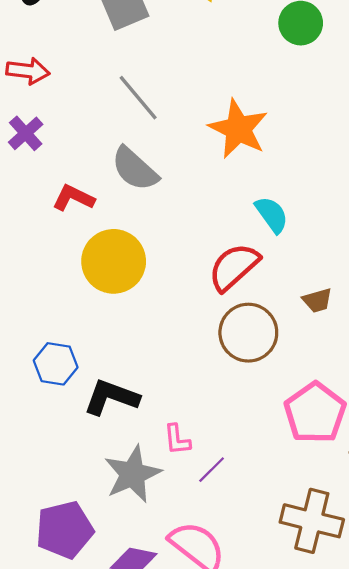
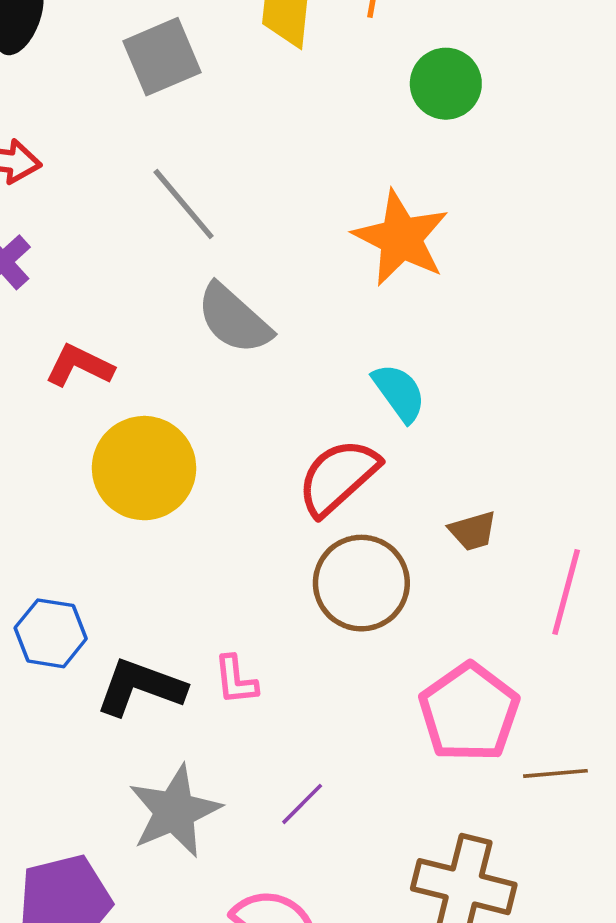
orange star: (238, 129) -> (401, 238), moved
gray semicircle: (135, 169) -> (234, 319), moved
pink L-shape: (177, 440) -> (236, 680), moved

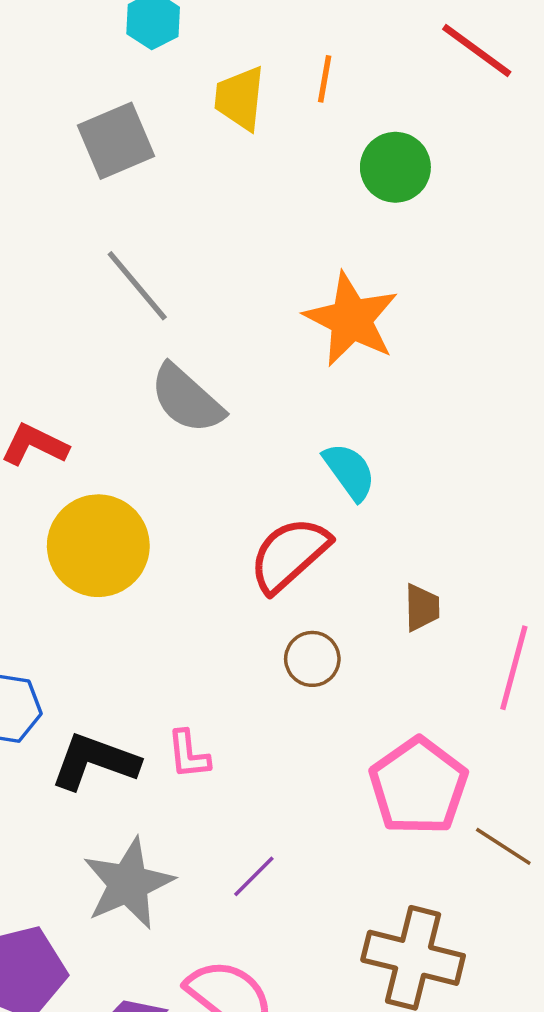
brown trapezoid: (473, 531) -> (422, 608), turned -75
brown circle: (361, 583) -> (312, 659), size x0.6
brown line: (555, 773) -> (503, 846), turned 38

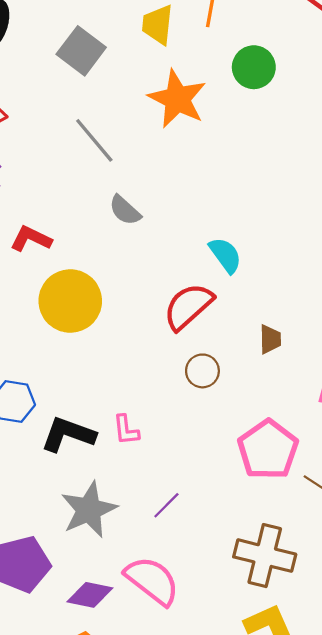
gray square: (116, 141) -> (81, 51), turned -30
orange star: (351, 319) -> (177, 99), moved
gray semicircle: (187, 399) -> (125, 210), size x0.7

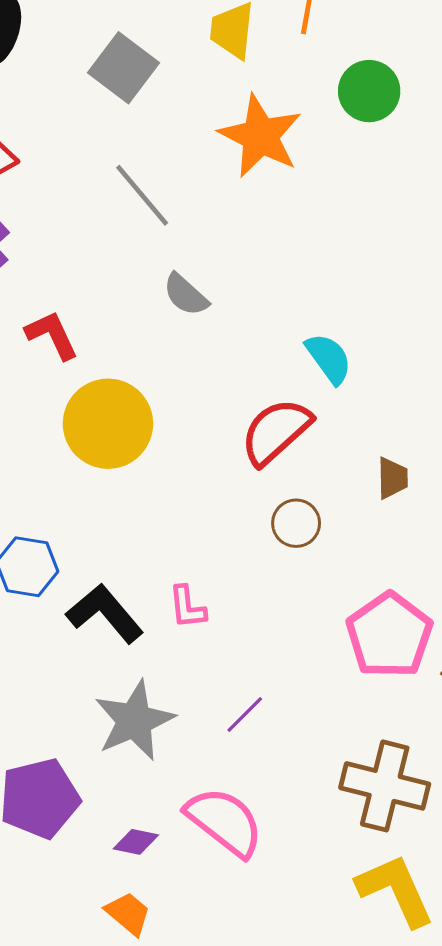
red L-shape: (31, 239) -> (52, 335), turned 39
black L-shape: (68, 434) -> (105, 613), turned 30
purple diamond: (90, 595) -> (136, 842), size x0.7

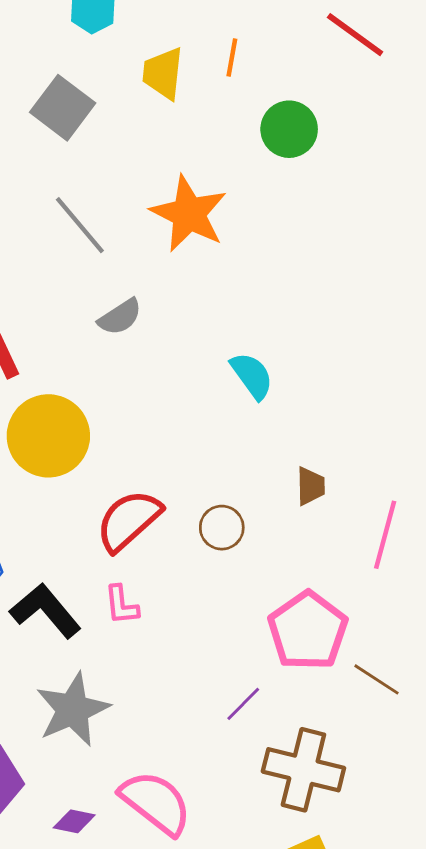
orange star: (260, 136) -> (189, 214), moved
gray semicircle: (186, 295) -> (120, 317), turned -75
red semicircle: (276, 431) -> (129, 520), moved
purple line: (245, 714) -> (243, 704), moved

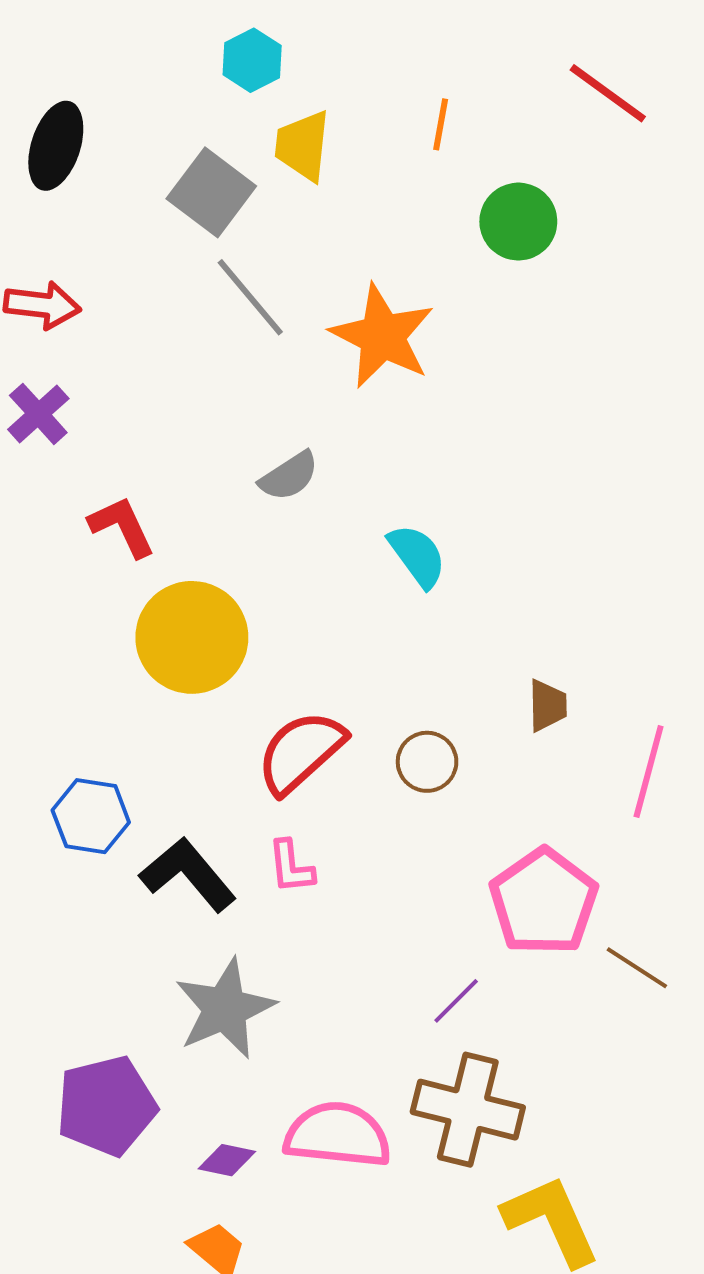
yellow trapezoid: (163, 73) -> (303, 146), moved
gray line: (80, 225) -> (250, 297), moved
cyan semicircle: (252, 376) -> (417, 556), moved
brown cross: (303, 770) -> (468, 1110), moved
pink semicircle: (156, 803) -> (338, 1135), turned -32

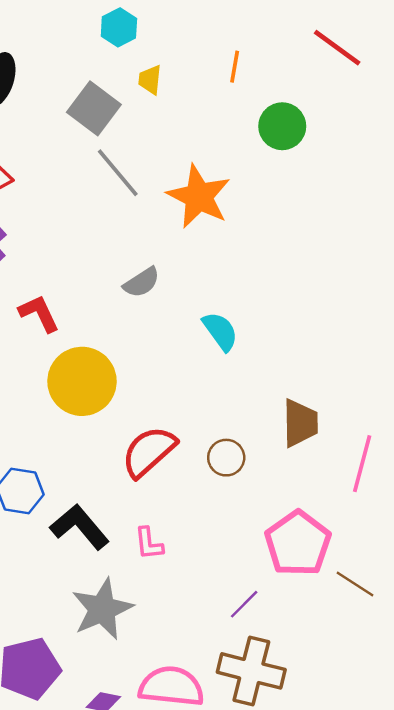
yellow trapezoid: (303, 146) -> (150, 80), size x0.7
brown trapezoid: (547, 705) -> (300, 423), size x1.5
pink L-shape: (291, 867) -> (149, 543), moved

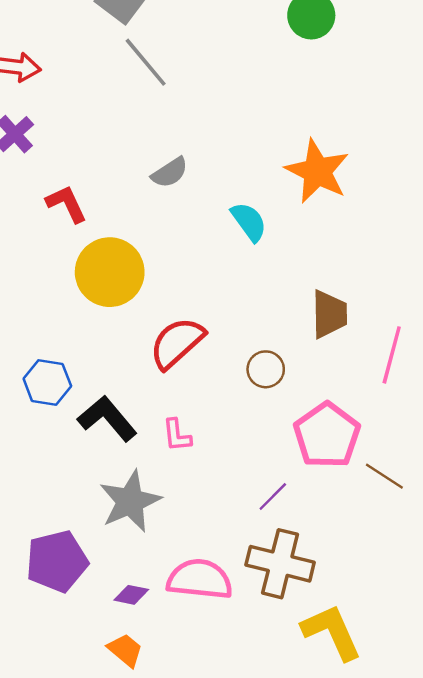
orange star: (199, 197) -> (317, 171), moved
brown circle: (226, 458) -> (266, 369), moved

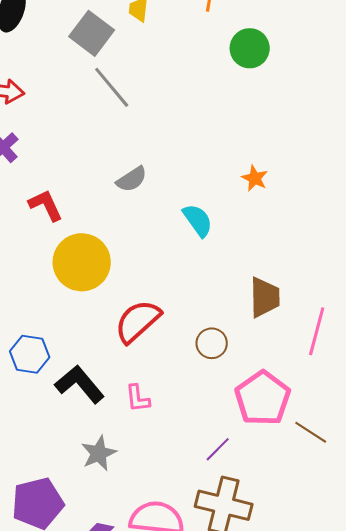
orange star: (317, 171) -> (255, 178), size x0.5
gray star: (130, 501) -> (99, 453), size x0.7

